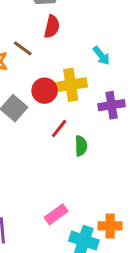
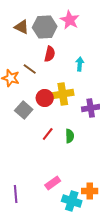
cyan arrow: (101, 56) -> (80, 64), moved, turned -136
red line: (59, 128) -> (48, 134), moved

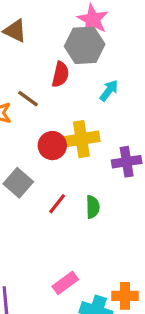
gray hexagon: (45, 27) -> (85, 45), moved
cyan arrow: (80, 64) -> (109, 91), turned 32
gray square: (24, 110) -> (18, 183), moved

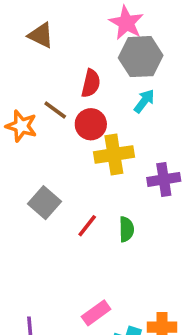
gray hexagon: (85, 45) -> (141, 57), moved
red circle: (52, 146) -> (91, 124), moved

